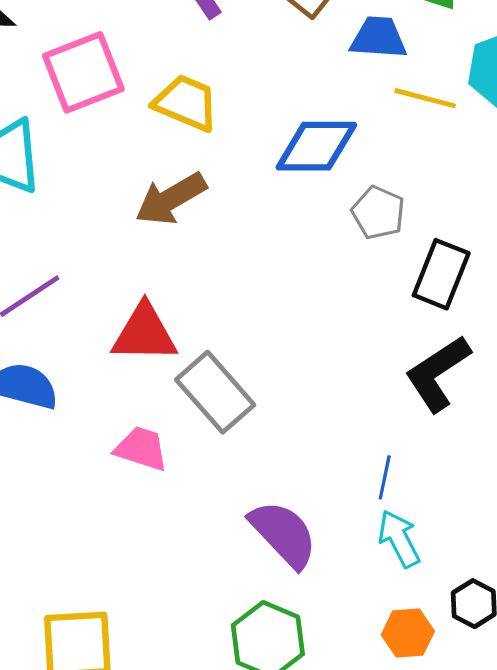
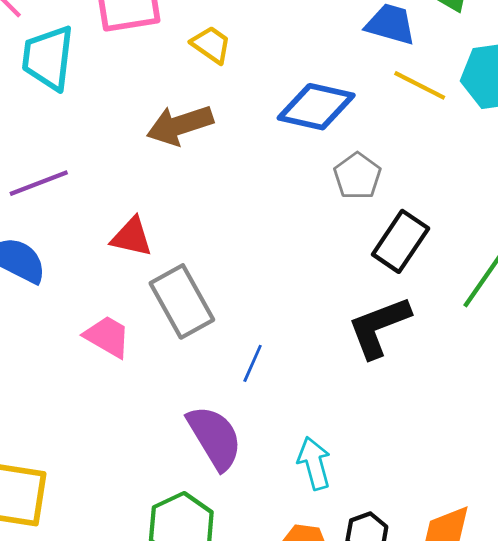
yellow trapezoid: (186, 103) -> (211, 45), size x0.7
red triangle: (144, 333) -> (132, 237), size x0.7
blue line: (385, 477) -> (253, 363), moved

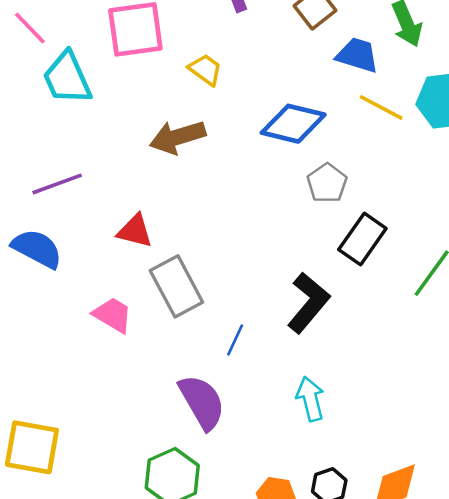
cyan trapezoid: (48, 58) -> (67, 78), turned -32
black L-shape: (379, 327) -> (308, 303), moved, turned 150
cyan arrow: (314, 463) -> (310, 399), moved

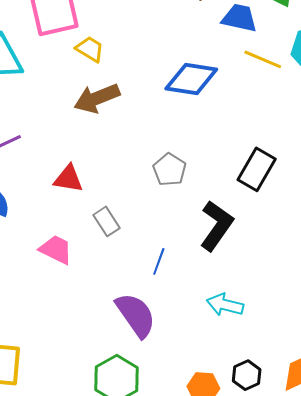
yellow trapezoid: (205, 70) -> (90, 49), moved
gray pentagon: (327, 183) -> (170, 170), moved
gray rectangle: (176, 286) -> (107, 221), size x0.6
cyan arrow: (310, 399) -> (225, 305), turned -57

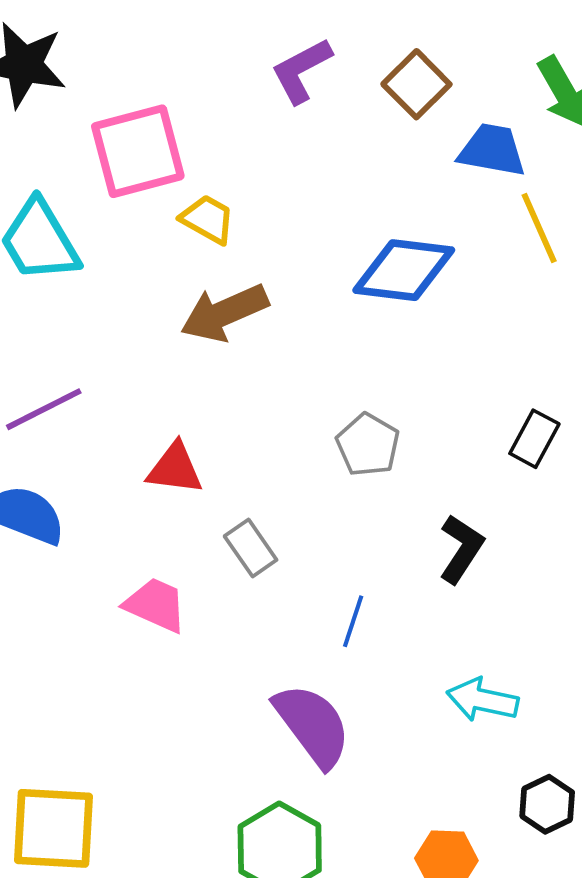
yellow line: (263, 59) -> (539, 228), turned 45
black rectangle: (257, 169) -> (534, 439), size x0.7
black L-shape: (216, 226) -> (461, 549), size x0.7
black hexagon: (247, 375) -> (547, 804), moved

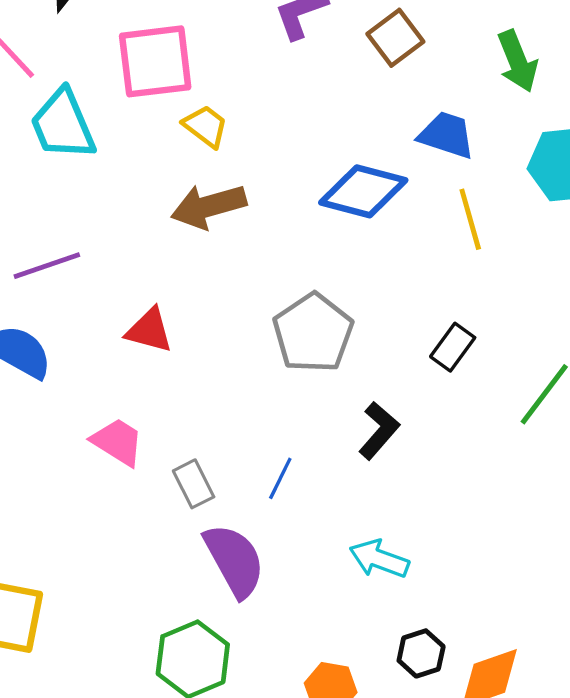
blue trapezoid: (492, 150) -> (447, 135), moved
yellow line: (539, 228) -> (470, 219), moved
gray pentagon: (368, 445) -> (313, 333), size x1.5
gray rectangle: (251, 548) -> (194, 484), moved

